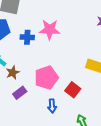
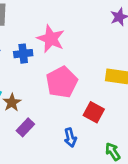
pink star: (50, 30) -> (51, 39), turned 30
pink pentagon: (46, 78) -> (62, 82), moved

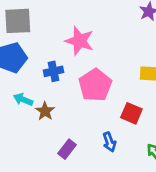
blue cross: (23, 54) -> (53, 71), moved
purple rectangle: (25, 127) -> (67, 149), moved

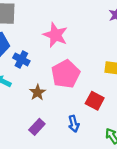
blue cross: (53, 71) -> (21, 59), moved, turned 35
brown star: (45, 111) -> (37, 92), moved

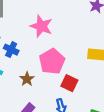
red square: (95, 101) -> (69, 83), moved

